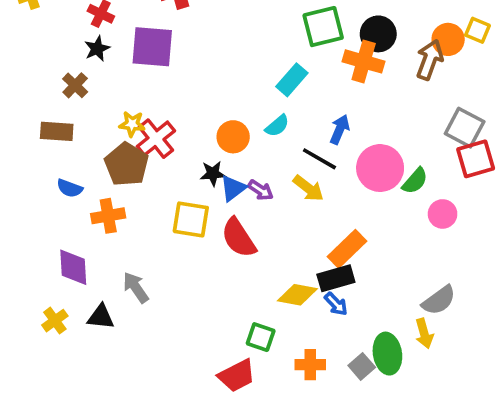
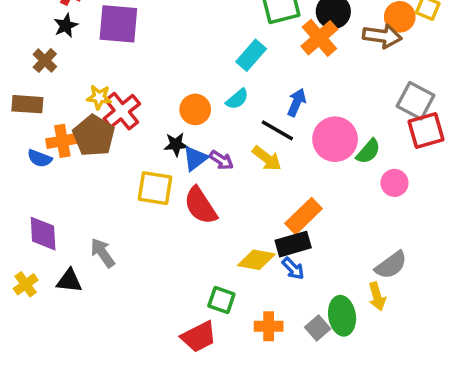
brown arrow: (430, 60) -> (382, 36), turned 78
orange cross: (364, 61) -> (319, 38), turned 33
orange cross: (108, 216) -> (62, 141), moved

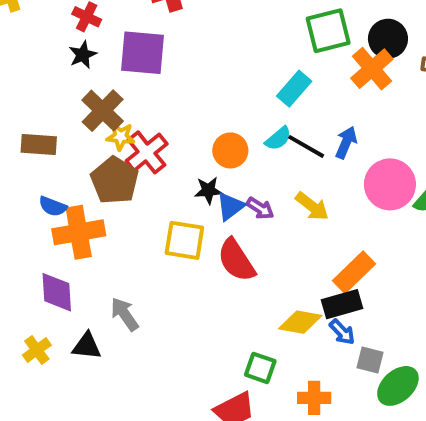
brown cross: (45, 61) -> (103, 111), moved, size x1.5
black line: (277, 130) -> (306, 146), moved
orange cross: (62, 141) -> (79, 232), moved, size x1.4
green ellipse: (342, 316) -> (398, 386), turned 57
gray square: (318, 328) -> (370, 360), moved, turned -35

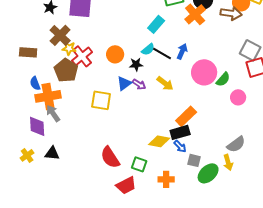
orange circle: (230, 150) -> (115, 54), moved
black star: (208, 190) -> (136, 64), moved
blue semicircle: (53, 206) -> (35, 83), turned 48
red semicircle: (236, 260) -> (110, 157), moved
gray arrow: (125, 314) -> (53, 113), moved

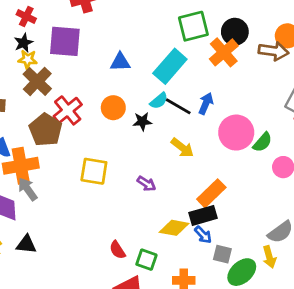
cyan rectangle: (156, 24) -> (170, 66), size x1.4
yellow star: (69, 48) -> (28, 59), moved
blue triangle: (124, 83) -> (120, 62), moved, turned 35
purple arrow: (139, 84) -> (146, 184), moved
red semicircle: (110, 157) -> (117, 250), moved, size x0.6

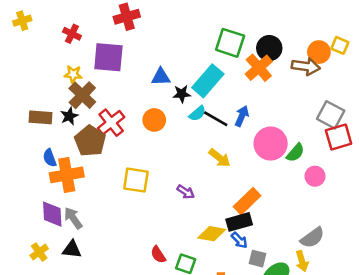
green square: (193, 26) -> (230, 43), turned 32
black star: (23, 43) -> (69, 116), moved
black star: (142, 121) -> (182, 94), moved
gray arrow: (28, 189) -> (73, 218), moved

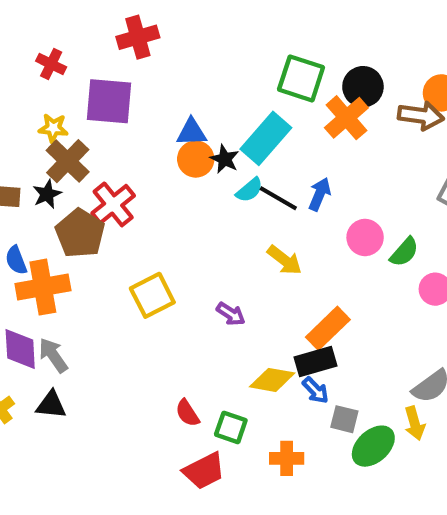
black star: (182, 94) -> (225, 159), turned 30
orange circle: (154, 120) -> (196, 159), moved
pink circle: (271, 144) -> (365, 237), size x0.7
yellow square: (136, 180) -> (152, 295), turned -36

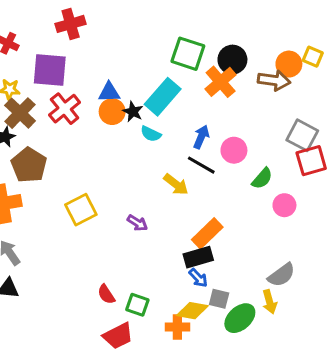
cyan semicircle: (249, 190) -> (151, 134), turned 66
black line: (278, 198) -> (201, 165), moved
red cross: (113, 204) -> (65, 109), moved
pink circle: (365, 237) -> (234, 150), moved
yellow diamond: (272, 380) -> (192, 311), moved

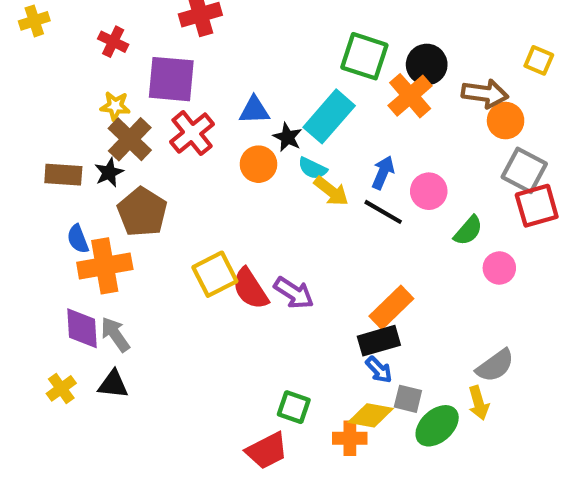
orange circle: (289, 64) -> (506, 121), moved
orange circle: (112, 112) -> (258, 164), moved
yellow arrow: (176, 184) -> (331, 191), moved
purple arrow: (137, 223) -> (294, 293), size x1.4
red semicircle: (106, 294) -> (250, 289), moved, size x1.5

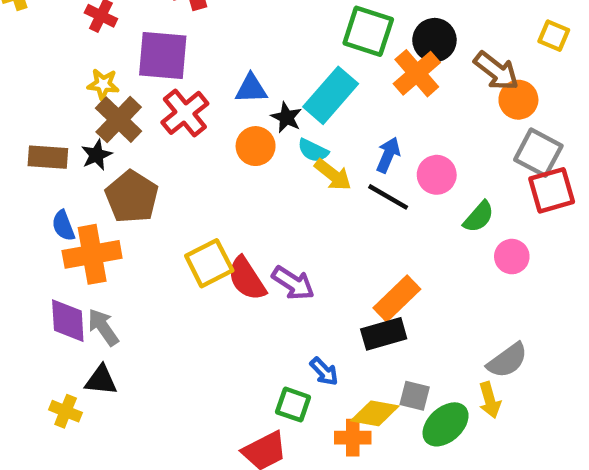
brown arrow: (485, 94) -> (496, 71), turned 30
blue arrow: (379, 370) -> (324, 371), moved
yellow cross: (61, 388) -> (66, 411), moved, turned -32

